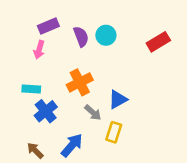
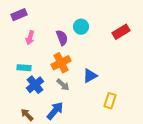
purple rectangle: (48, 26) -> (19, 15), moved
purple semicircle: (81, 37) -> (62, 38), moved
gray arrow: (93, 113) -> (63, 85), moved
yellow rectangle: (114, 132) -> (110, 101), moved

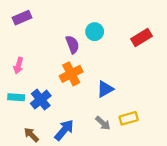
pink arrow: (30, 38) -> (18, 66), moved
cyan rectangle: (24, 68) -> (16, 97), moved
gray arrow: (63, 85) -> (103, 123), moved
yellow rectangle: (110, 101) -> (129, 118), turned 56

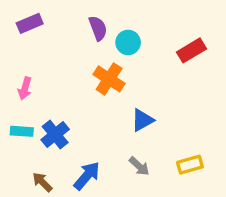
purple semicircle: (72, 45) -> (98, 28), moved
orange cross: (71, 74) -> (109, 79), moved, turned -30
yellow rectangle: (129, 118) -> (190, 165), moved

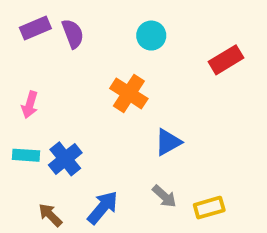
purple semicircle: (98, 28) -> (73, 34), moved
cyan circle: (128, 42) -> (151, 36), moved
yellow rectangle: (190, 165) -> (209, 208), moved

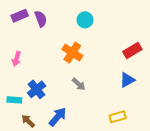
red rectangle: (226, 60) -> (132, 50), moved
blue triangle: (168, 142) -> (127, 80), moved
cyan rectangle: (26, 155) -> (14, 100), moved
gray arrow: (164, 196) -> (79, 84), moved

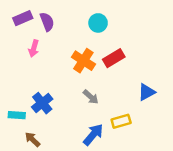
red rectangle: (132, 50) -> (114, 58), moved
pink arrow: (17, 59) -> (34, 48), moved
blue arrow: (58, 117) -> (93, 135), moved
yellow rectangle: (118, 117) -> (121, 121), moved

